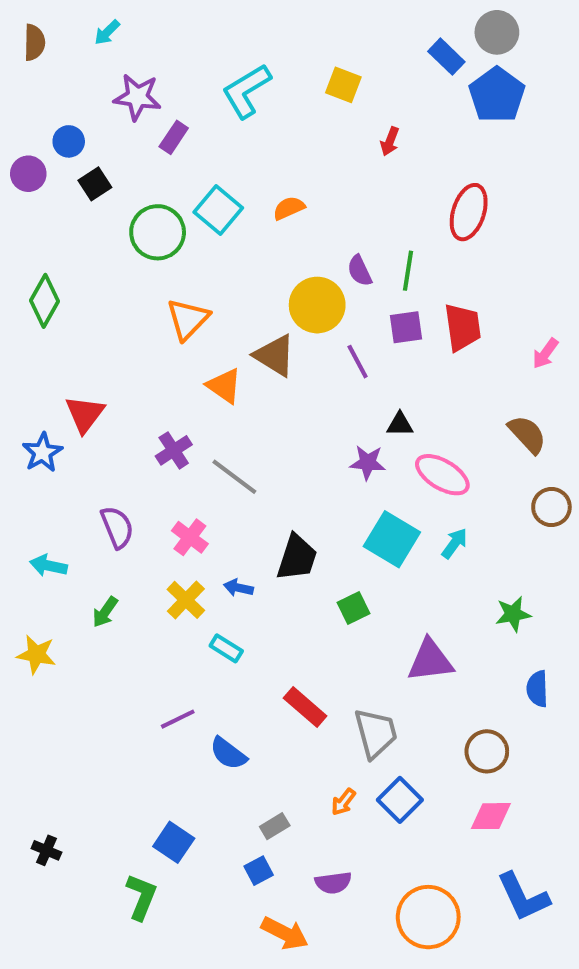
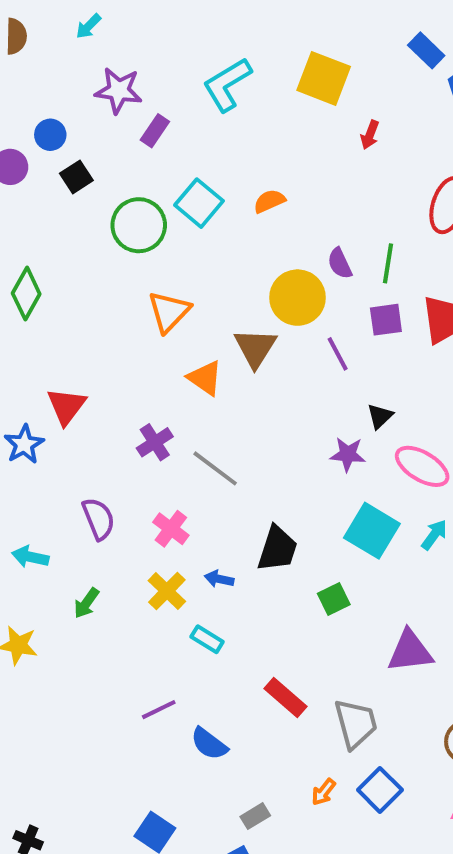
yellow square: (343, 85) -> (324, 78), size x1.5
brown triangle: (275, 356) -> (255, 348), turned 30
black triangle: (400, 424) -> (380, 416), turned -44

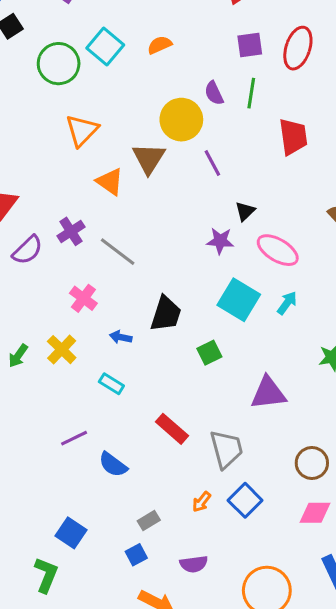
purple square: (386, 320) -> (250, 45), moved
purple semicircle: (99, 519) -> (27, 250), moved, turned 68
yellow cross: (167, 591) -> (62, 350), moved

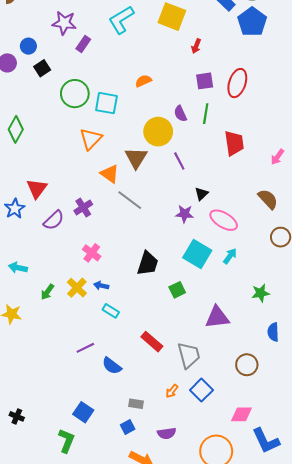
cyan square: (105, 47) -> (106, 103), moved, turned -30
gray line: (118, 252) -> (130, 200), moved
blue arrow: (121, 337) -> (101, 286), moved
pink diamond: (315, 513) -> (242, 414), moved
gray rectangle: (149, 521) -> (136, 404), turned 40

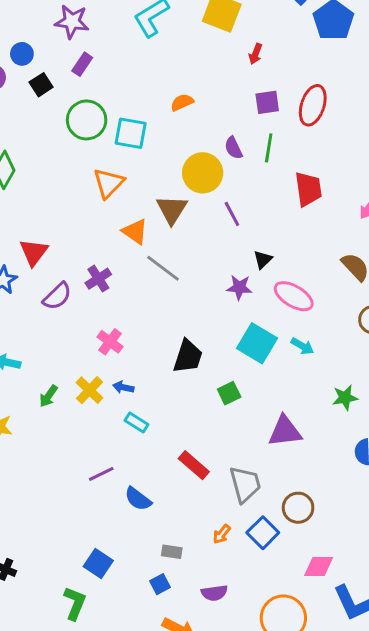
purple rectangle: (83, 44) -> (82, 64), moved
cyan arrow: (230, 256) -> (302, 346), turned 84
brown circle: (247, 365) -> (298, 508), moved

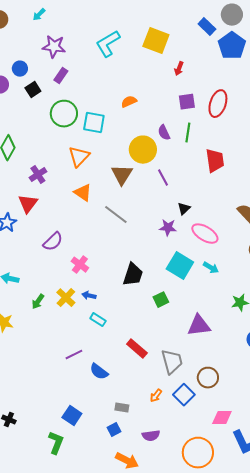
orange triangle: (135, 232) -> (83, 193), moved
purple cross: (98, 279) -> (38, 175), moved
purple semicircle: (57, 296) -> (53, 242), moved

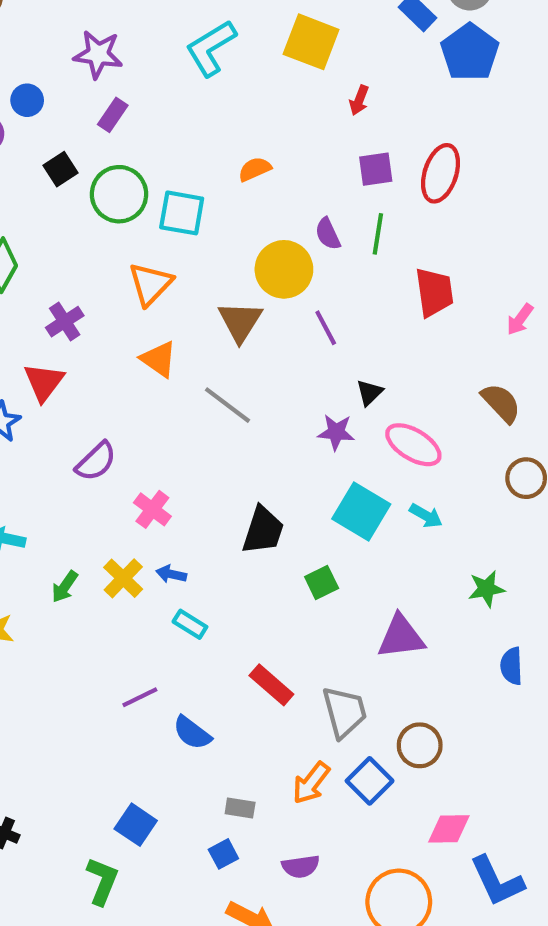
black square: (33, 90) -> (61, 169), moved
orange arrow: (156, 396) -> (311, 783), size x1.5

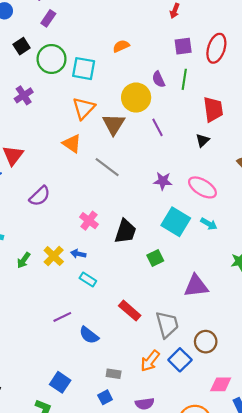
orange triangle: (150, 284) -> (84, 108), moved
purple cross: (65, 322) -> (24, 95), moved
black triangle: (370, 393) -> (202, 140), moved
pink cross: (152, 509) -> (89, 221), moved

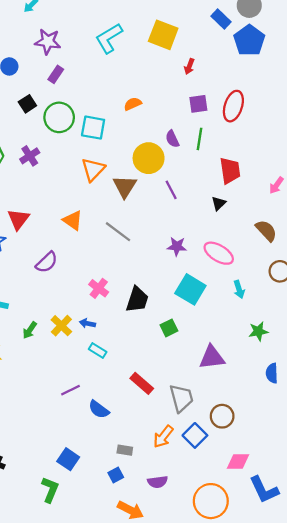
orange triangle: (72, 144) -> (73, 220), moved
cyan arrow: (209, 224) -> (239, 289), moved, turned 42

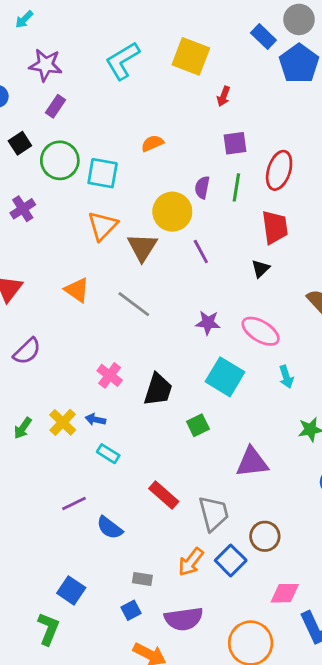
red ellipse: (233, 106) -> (279, 170), moved
purple semicircle: (172, 139) -> (202, 187), turned 36
purple semicircle: (47, 262) -> (27, 351), moved
purple semicircle: (158, 482) -> (184, 619), size x1.5

